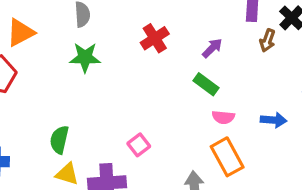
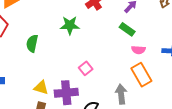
green star: (85, 57) -> (70, 25), moved
green semicircle: (59, 140) -> (32, 43), moved

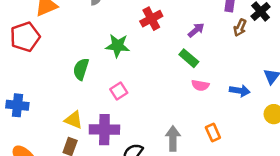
green semicircle: (32, 43) -> (81, 69), moved
pink square: (86, 68) -> (119, 91), moved
orange rectangle: (141, 75) -> (213, 132), moved, size x0.6

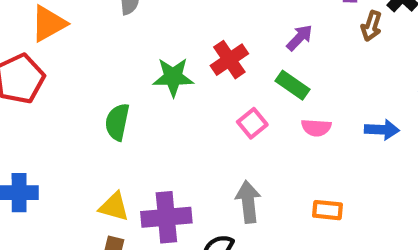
red cross: (151, 19) -> (229, 60), moved
pink square: (119, 91) -> (252, 123), moved
orange rectangle: (213, 132) -> (327, 210), moved, turned -54
gray arrow: (173, 138) -> (248, 202), moved

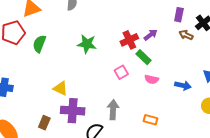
brown arrow: (371, 26) -> (186, 35), turned 88
red cross: (229, 60) -> (129, 40), moved
green semicircle: (117, 122) -> (39, 44), moved
yellow triangle: (114, 207) -> (61, 88), moved

